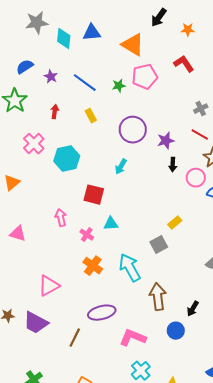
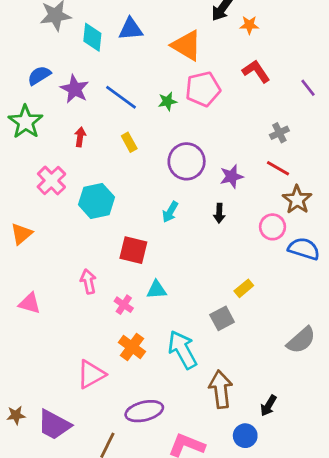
orange star: (188, 30) -> (249, 25), moved
purple star: (51, 77) -> (75, 89), size x1.5
black arrow: (173, 165) -> (219, 213), moved
pink triangle: (49, 286) -> (91, 374), moved

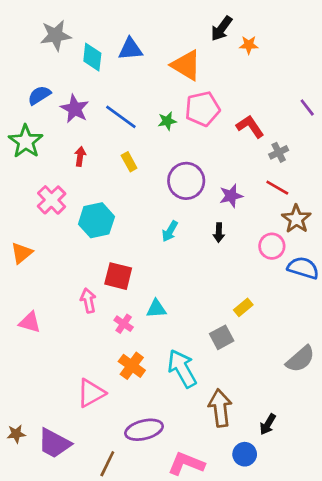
red L-shape: (256, 71) -> (250, 126), moved
red square: (133, 250) -> (118, 276), moved

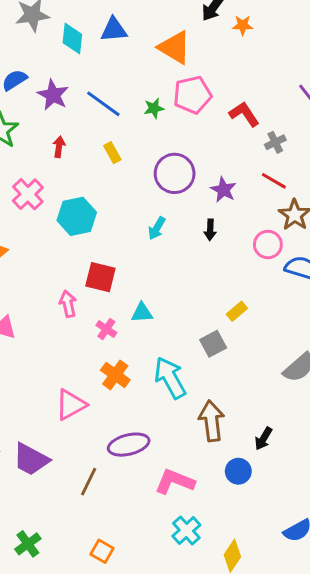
purple star: (231, 196) -> (223, 190), turned -30

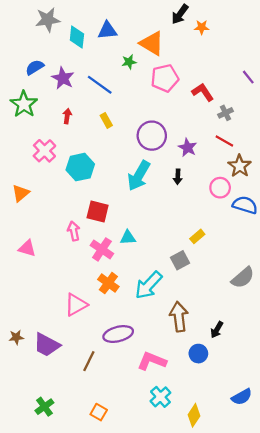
green star: (154, 108) -> (129, 62), moved
cyan arrow: (157, 228) -> (139, 176), size x1.8
pink cross: (106, 329) -> (102, 249), size x1.5
cyan arrow: (170, 378) -> (149, 285), turned -108

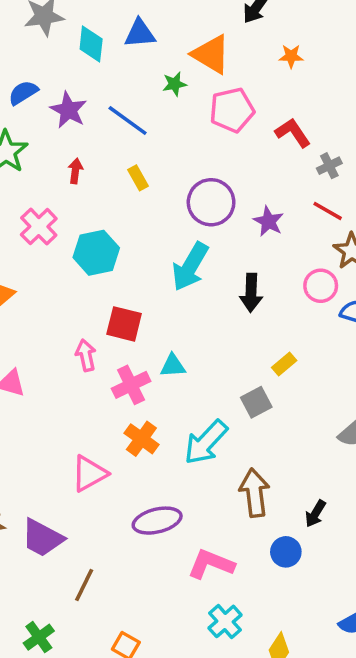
orange star: (202, 27) -> (291, 56), moved
black arrow: (178, 177) -> (251, 293), moved, size x1.5
pink cross: (102, 249) -> (131, 385), turned 30
brown line: (89, 361) -> (84, 585), moved

